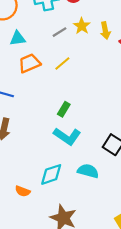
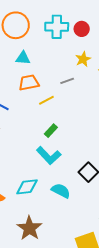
gray line: (59, 32) -> (67, 81), moved
yellow line: (62, 63) -> (46, 100), moved

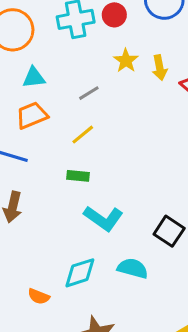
gray line: (67, 81) -> (89, 93), moved
orange trapezoid: (29, 83) -> (32, 115), moved
green rectangle: (51, 131) -> (78, 176), moved, turned 64

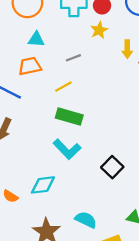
yellow star: (126, 61) -> (99, 30), moved
green rectangle: (78, 176) -> (69, 116), moved, size x1.6
cyan semicircle: (133, 268) -> (86, 220), moved

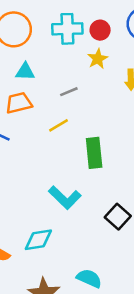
green rectangle: (69, 116) -> (94, 153), moved, turned 70

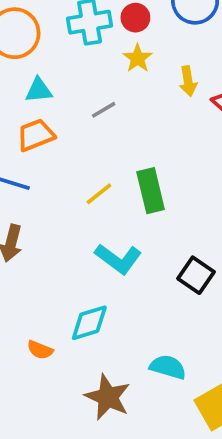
yellow line: (58, 125) -> (99, 194), moved

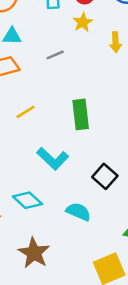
yellow line: (99, 194) -> (26, 112), moved
cyan diamond: (89, 323) -> (27, 200), turned 52
cyan semicircle: (168, 367) -> (78, 212), moved

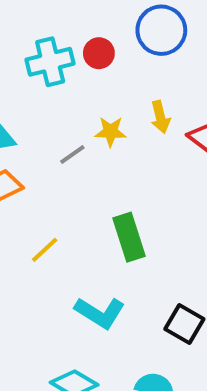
yellow star: (83, 22) -> (111, 132), moved, turned -30

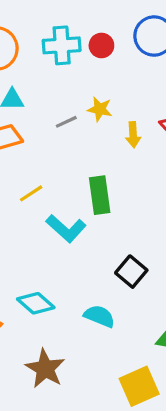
yellow arrow: (160, 117) -> (133, 135), moved
cyan L-shape: (100, 313) -> (66, 229), moved

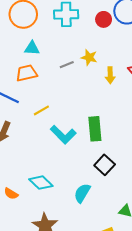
red circle: (101, 45) -> (104, 19), moved
green rectangle: (100, 195) -> (95, 129), moved
cyan semicircle: (99, 316) -> (82, 193), turned -84

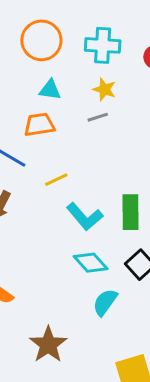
yellow star: (89, 57) -> (104, 89), moved
cyan diamond: (41, 183) -> (91, 263), moved

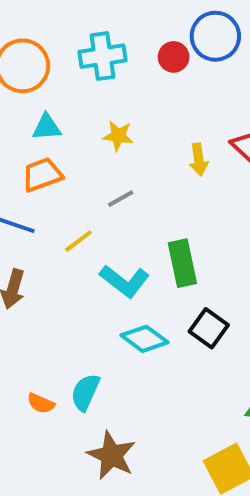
yellow star: (104, 89) -> (118, 136), moved
gray line: (98, 117) -> (121, 199), moved
cyan semicircle: (105, 302) -> (85, 392), moved

